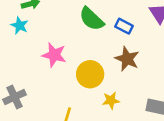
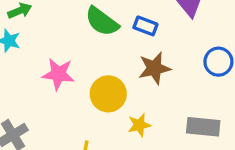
brown star: (127, 59) -> (154, 68), turned -30

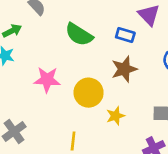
blue rectangle: (145, 26) -> (125, 35), moved

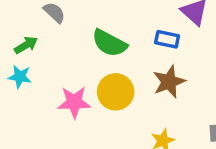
yellow circle: (89, 93) -> (116, 92), moved

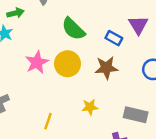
pink star: (74, 102) -> (37, 62), turned 30

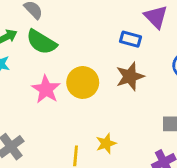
green semicircle: (73, 29) -> (41, 42), moved
yellow star: (90, 107) -> (106, 143), moved

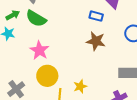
brown star: (130, 76) -> (96, 41), turned 30
yellow circle: (83, 82) -> (47, 76), moved

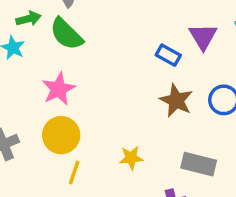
brown star: (96, 41) -> (176, 100), moved
yellow star: (80, 86) -> (131, 158), moved

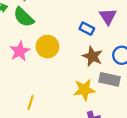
yellow circle: (61, 135) -> (47, 47), moved
yellow star: (131, 158) -> (84, 90), moved, size x1.5
gray rectangle: (199, 164) -> (110, 79), moved

